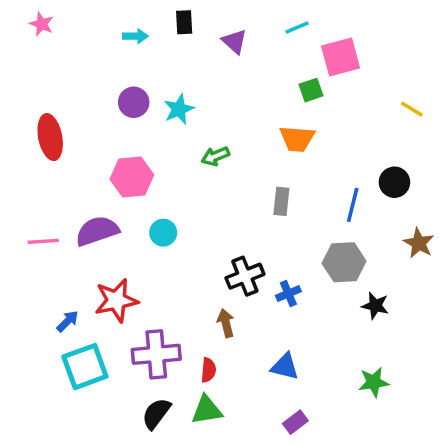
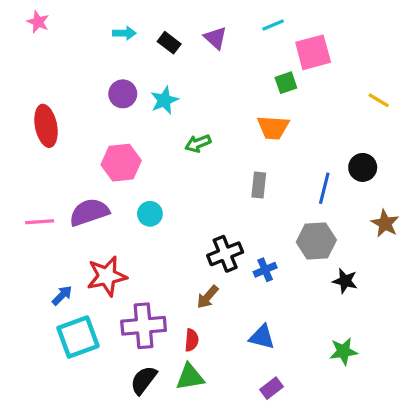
black rectangle: (184, 22) -> (169, 43), moved, turned -50
brown arrow: (226, 323) -> (208, 297), turned -125

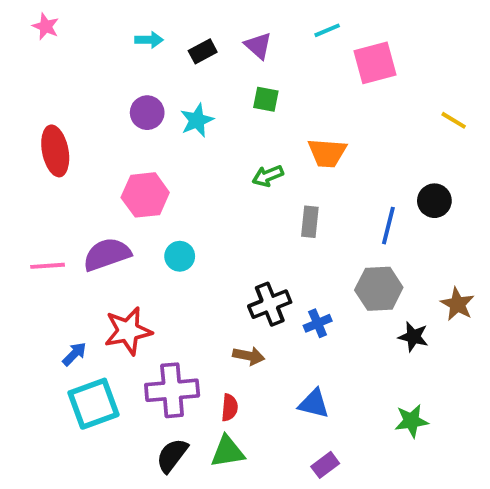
black rectangle: (169, 43) -> (203, 51), turned -65
green square: (286, 83) -> (266, 99), moved, turned 30
green arrow: (198, 143) -> (268, 176), moved
brown star: (385, 223) -> (457, 304), moved
brown arrow: (208, 297) -> (249, 356), turned -120

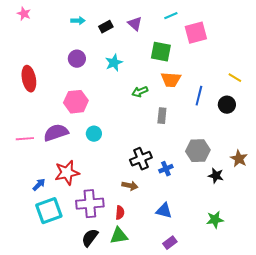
green square: (266, 99) -> (161, 52), moved, size x1.5
cyan star: (197, 120) -> (114, 63), moved
yellow line: (454, 120) -> (235, 78), moved
blue line: (388, 226) -> (199, 96), moved

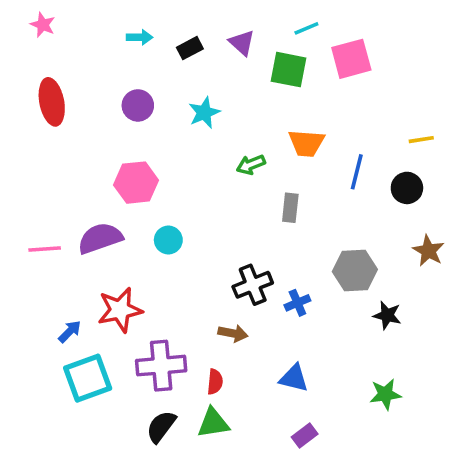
green square: (161, 52) -> (289, 70), moved
yellow line: (235, 78) -> (421, 140), turned -40
red ellipse: (29, 79) -> (52, 102), moved
brown star: (239, 159) -> (428, 251), moved

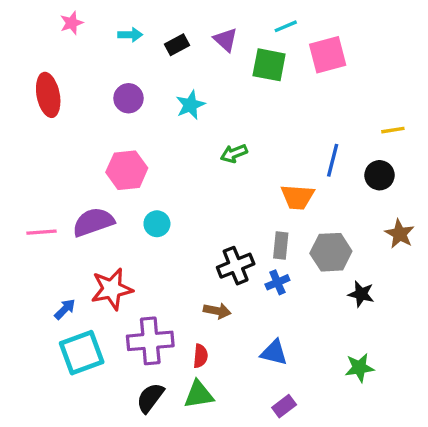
pink star: (43, 25) -> (72, 23), moved, turned 30
orange trapezoid: (306, 143) -> (298, 197), moved
gray rectangle: (290, 208) -> (281, 246), moved

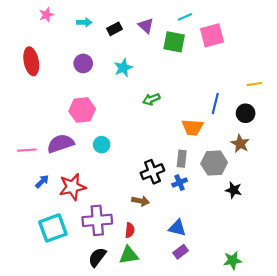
brown star: (400, 234) -> (240, 144), moved
blue arrow: (65, 309) -> (42, 181), moved
green star: (359, 368) -> (233, 260), moved
purple rectangle: (284, 406) -> (181, 252), moved

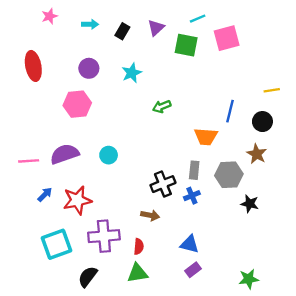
purple triangle: (146, 26) -> (156, 28), turned 35
black rectangle: (115, 29) -> (122, 31), turned -32
pink hexagon: (82, 110) -> (77, 104), moved
black semicircle: (97, 257) -> (88, 277), moved

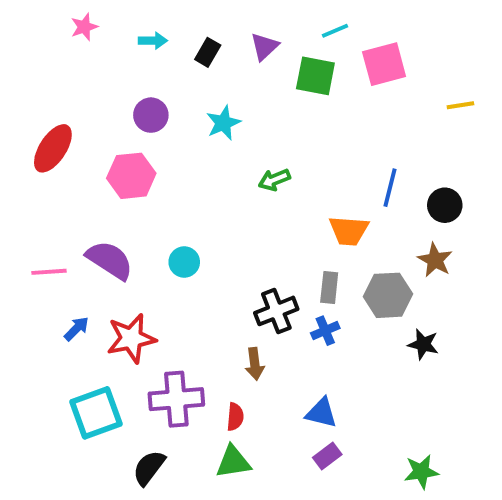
red ellipse: (33, 66) -> (53, 148), moved, turned 44
yellow line: (272, 90) -> (460, 105), moved
purple semicircle: (65, 154) -> (110, 260), turned 52
brown arrow: (150, 215) -> (255, 364), turned 72

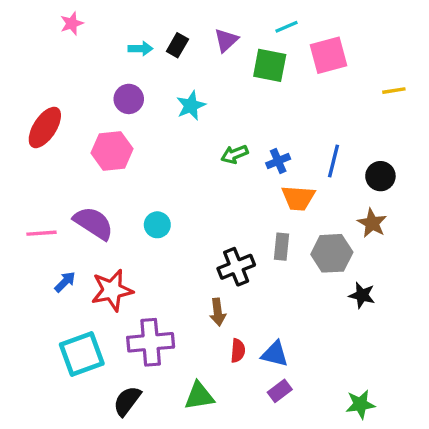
cyan arrow: (153, 41) -> (141, 49), moved
blue cross: (325, 331) -> (278, 161), moved
red semicircle: (235, 417) -> (238, 351), moved

